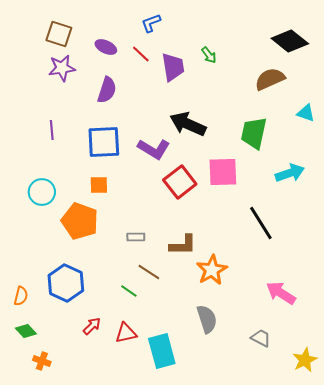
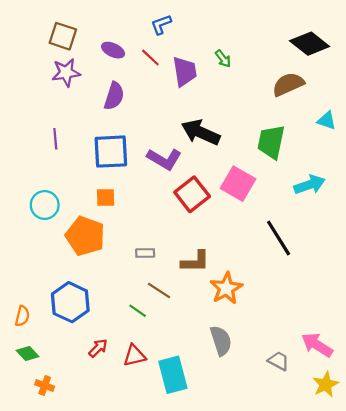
pink square: (223, 172) -> (238, 184), turned 32
pink arrow: (281, 293) -> (317, 345), moved

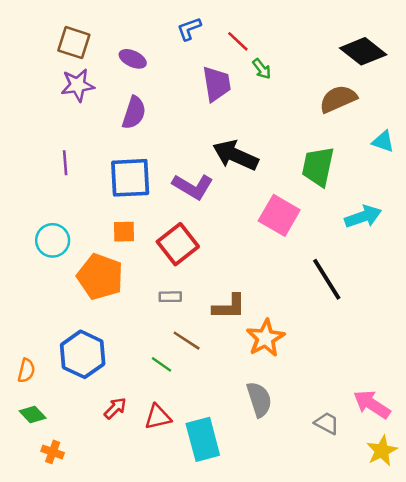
red line: (150, 58) -> (238, 41), moved
red square: (192, 194) -> (178, 244), moved

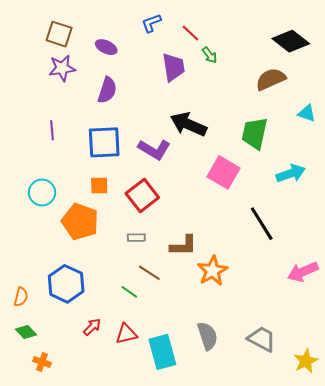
gray semicircle: (259, 399) -> (207, 336), moved
pink arrow: (372, 404) -> (303, 272), moved, turned -56
gray trapezoid: (327, 423) -> (262, 339), size x1.4

